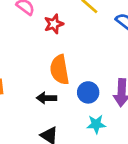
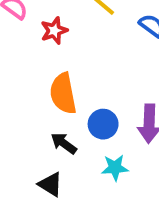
black arrow: (47, 98) -> (64, 143), moved, turned 36

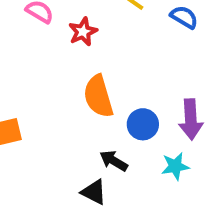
black arrow: (64, 143) -> (114, 161), moved
cyan star: (115, 168) -> (175, 166), moved

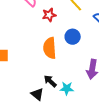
blue circle: (143, 124) -> (73, 37), moved
cyan star: (175, 166) -> (67, 88), moved

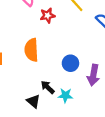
blue circle: (73, 37) -> (70, 63), moved
orange semicircle: (50, 48) -> (31, 50), moved

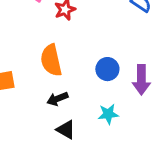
black arrow: (48, 87) -> (57, 99), moved, turned -56

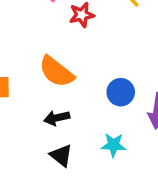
orange semicircle: (51, 60) -> (56, 72), turned -48

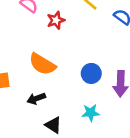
black arrow: (57, 118) -> (36, 98), moved

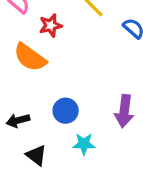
orange semicircle: (42, 64) -> (30, 57), moved
blue circle: (91, 73) -> (66, 111), moved

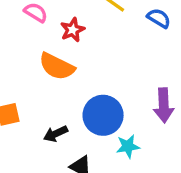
blue circle: (66, 111) -> (103, 115), size x1.5

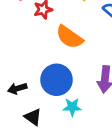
orange semicircle: (57, 66) -> (69, 37), moved

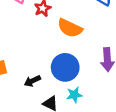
cyan star: (72, 107) -> (74, 95), moved

